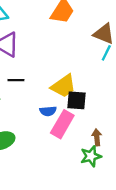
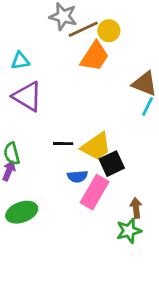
black line: (16, 80) -> (63, 144), moved
black square: (77, 100) -> (112, 164), turned -30

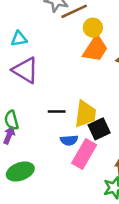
yellow circle: (109, 31) -> (93, 28), moved
orange trapezoid: (95, 56) -> (95, 49), moved
yellow trapezoid: (96, 146) -> (85, 114), turned -48

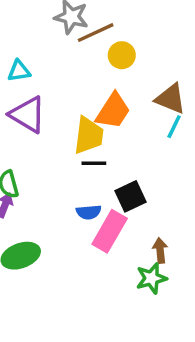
orange trapezoid: (95, 49) -> (113, 111), moved
black line: (57, 111) -> (94, 163), moved
yellow trapezoid: (85, 114) -> (89, 135), moved

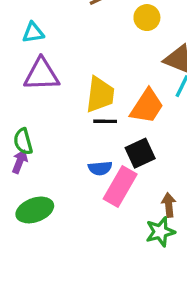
yellow circle: (122, 55) -> (147, 18), moved
orange trapezoid: (113, 111) -> (147, 106), moved
purple triangle: (28, 114) -> (41, 74), turned -33

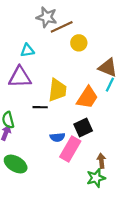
yellow circle: (147, 18) -> (79, 43), moved
cyan triangle: (33, 33) -> (27, 50), moved
black line: (105, 121) -> (40, 107), moved
green ellipse: (35, 210) -> (16, 164), turned 50

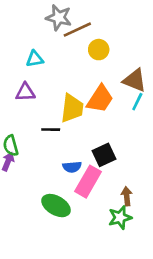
purple triangle: (20, 77) -> (25, 92), size x0.7
orange trapezoid: (87, 98) -> (100, 99), moved
green ellipse: (16, 164) -> (56, 206), moved

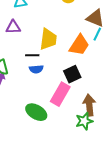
orange trapezoid: (100, 99) -> (79, 45), moved
blue semicircle: (72, 167) -> (36, 69), moved
brown arrow: (127, 196) -> (89, 105), size x1.5

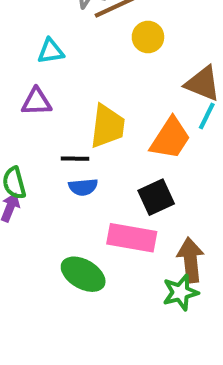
pink rectangle: (60, 94) -> (132, 238), turned 70

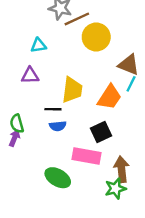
yellow circle: (148, 37) -> (96, 37), size x1.5

